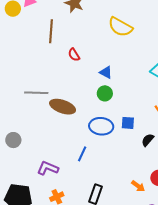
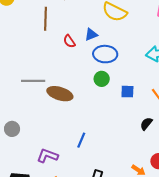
blue triangle: (106, 72) -> (91, 35), moved, turned -48
blue square: (128, 123) -> (127, 92), moved
blue ellipse: (101, 126) -> (105, 54), moved

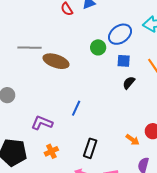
blue ellipse: (105, 54) -> (120, 34), moved, turned -40
black semicircle: (146, 124) -> (129, 83), moved

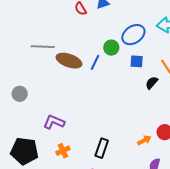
black semicircle: (129, 83) -> (152, 83), moved
blue line: (76, 108) -> (95, 62), moved
orange arrow: (133, 140) -> (144, 140), turned -64

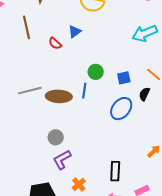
blue ellipse: (133, 35) -> (121, 109), moved
gray circle: (20, 94) -> (56, 137), moved
purple L-shape: (54, 122) -> (62, 160), turned -35

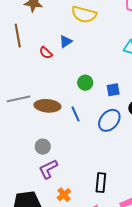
blue line: (84, 91) -> (75, 114), moved, turned -35

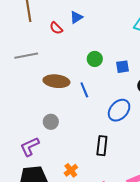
gray line: (19, 99) -> (26, 56), moved
blue ellipse: (109, 120) -> (119, 110), moved
purple L-shape: (48, 169) -> (30, 147), moved
black rectangle: (101, 183) -> (102, 146), moved

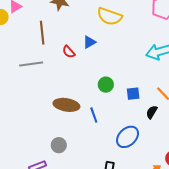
gray line: (26, 56) -> (31, 64), moved

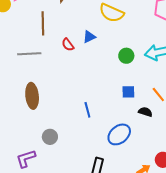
green circle: (106, 85) -> (126, 56), moved
brown ellipse: (66, 105) -> (32, 96), moved, turned 70
black semicircle: (152, 112) -> (145, 112), turned 72

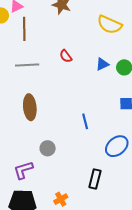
brown line: (43, 23) -> (24, 29), moved
blue triangle: (89, 37) -> (102, 64), moved

